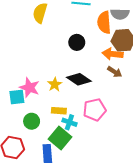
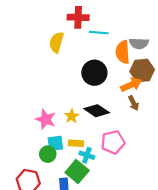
black circle: (77, 42) -> (94, 73), size x1.5
orange arrow: (113, 54) -> (131, 85), turned 150
brown arrow: (115, 72) -> (134, 103), turned 32
cyan square: (17, 97) -> (55, 143), moved

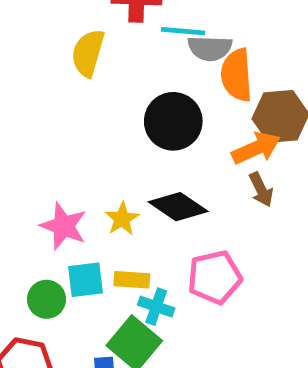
gray semicircle: (139, 43) -> (210, 48), moved
green circle: (48, 154) -> (46, 299), moved

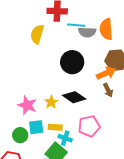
orange semicircle: (237, 75) -> (106, 29), moved

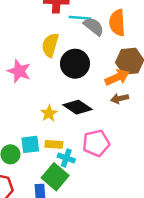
gray semicircle: (87, 32) -> (94, 26), turned -144
yellow semicircle: (37, 34) -> (50, 45), moved
brown arrow: (108, 90) -> (120, 98), turned 104
pink star: (27, 105) -> (19, 71), moved

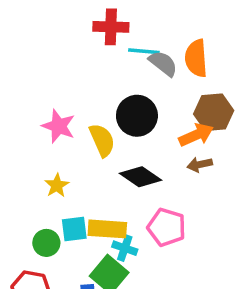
yellow semicircle: (50, 45) -> (102, 140), moved, turned 140
yellow star: (49, 113) -> (57, 185), moved
pink pentagon: (96, 143) -> (167, 227), turned 30
yellow rectangle: (54, 144) -> (107, 229), size x1.5

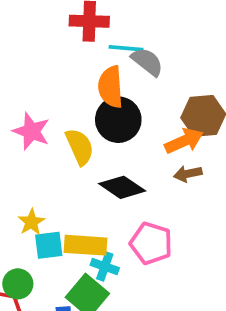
orange semicircle: (196, 58) -> (111, 87), moved
yellow star: (57, 185) -> (31, 222), moved
green circle: (46, 243) -> (18, 284), moved

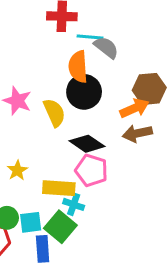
brown arrow: (188, 174) -> (137, 133), size x1.4
pink pentagon: (151, 243) -> (91, 170), moved
cyan square: (49, 245) -> (31, 222), moved

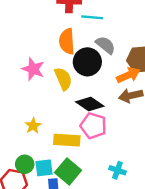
gray semicircle: (106, 47) -> (105, 45), moved
orange semicircle: (78, 67) -> (67, 41), moved
cyan cross: (74, 204) -> (117, 170), moved

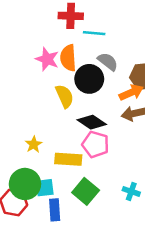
pink star: (33, 69) -> (47, 59), moved
green circle: (25, 164) -> (25, 184), size x1.6
cyan cross: (117, 170) -> (131, 191), moved
green square: (68, 171) -> (86, 191), moved

